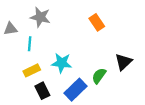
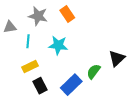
orange rectangle: (97, 22) -> (67, 14), moved
cyan star: (62, 63) -> (58, 45), moved

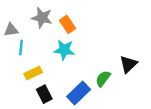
orange rectangle: (67, 14) -> (68, 24), moved
cyan line: (28, 41) -> (21, 48), moved

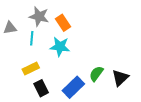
cyan line: (21, 48) -> (32, 38), moved
black triangle: (128, 64) -> (120, 78), moved

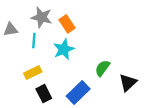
cyan star: (60, 47) -> (64, 49), turned -30
green semicircle: (96, 74) -> (102, 68), moved

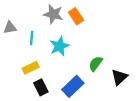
gray star: (42, 17) -> (53, 14), moved
orange rectangle: (67, 24) -> (76, 16), moved

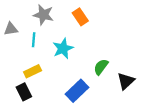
gray star: (53, 14) -> (43, 15), moved
black rectangle: (41, 87) -> (24, 92), moved

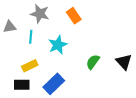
black triangle: (126, 81) -> (124, 62), moved, turned -30
blue rectangle: (77, 91) -> (54, 84), moved
black rectangle: (24, 92) -> (22, 85), turned -63

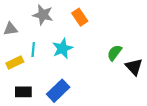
cyan line: (31, 37) -> (33, 50), moved
green semicircle: (93, 62) -> (114, 53), moved
yellow rectangle: (30, 66) -> (15, 63), moved

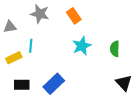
cyan star: (62, 48) -> (82, 46), moved
green semicircle: (114, 53) -> (115, 49), moved, turned -35
black triangle: (134, 67) -> (124, 83), moved

